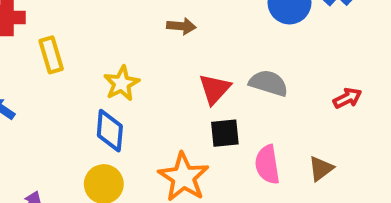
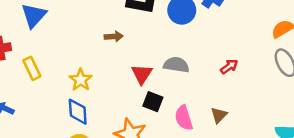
black square: (225, 133) -> (153, 102), turned 36

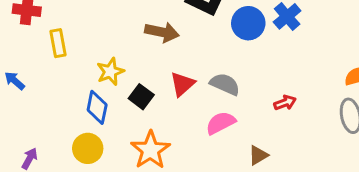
brown arrow: (114, 36) -> (162, 32), size x1.5
black square: (153, 102) -> (141, 97), moved
pink semicircle: (184, 118) -> (221, 123), moved, turned 65

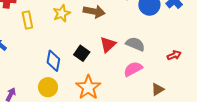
yellow star: (110, 72) -> (62, 13), moved

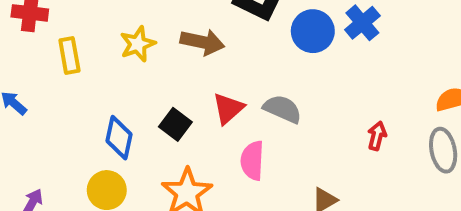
red arrow: (174, 55) -> (377, 136), moved, turned -56
pink semicircle: (133, 69) -> (252, 161), moved, turned -60

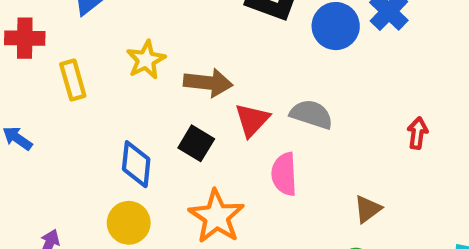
brown arrow: (202, 42) -> (208, 83), moved

